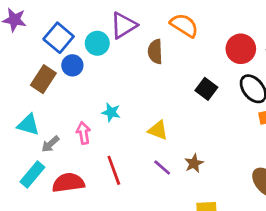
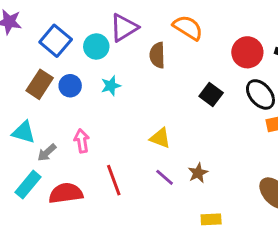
blue circle: (72, 65) -> (70, 86), moved
cyan star: (111, 112) -> (111, 86), moved, turned -30

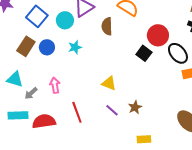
red circle: (247, 52) -> (158, 35), moved
cyan rectangle: (28, 185) -> (18, 115), turned 48

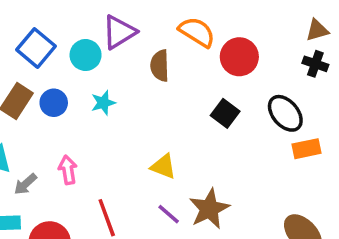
red circle: (158, 35) -> (239, 57), moved
brown star: (135, 107) -> (209, 209), size x1.6

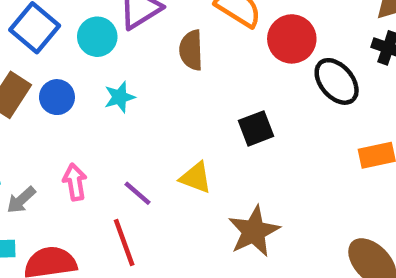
black square: (225, 113) -> (256, 128), moved, turned 32
black ellipse: (285, 113) -> (337, 81), moved
purple line: (169, 214) -> (138, 193), moved

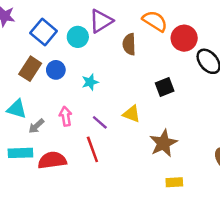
cyan star: (120, 97) -> (90, 82), moved

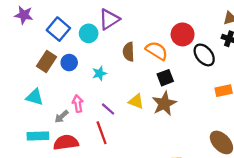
orange semicircle: (155, 21) -> (157, 51), moved
brown semicircle: (129, 44) -> (129, 52), moved
gray arrow: (36, 126) -> (62, 117), moved
brown star: (163, 143) -> (164, 104), moved

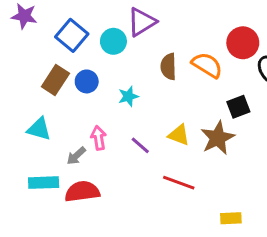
black square: (165, 78) -> (238, 107), moved
red line: (102, 133) -> (179, 183), moved, turned -50

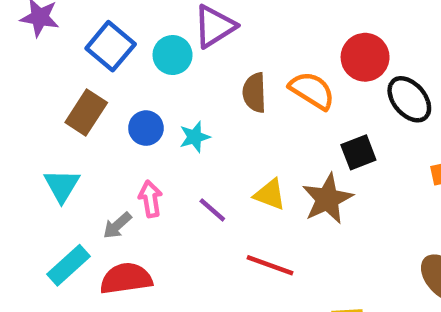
blue circle: (87, 81) -> (146, 128), moved
cyan triangle: (39, 129) -> (62, 186), turned 45
cyan rectangle: (44, 183) -> (69, 265), turned -40

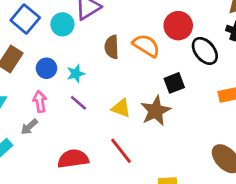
pink arrow: (150, 199) -> (40, 102), moved
purple line: (212, 210) -> (78, 103), moved
red line: (270, 265) -> (121, 151), turned 32
red semicircle: (126, 279) -> (73, 159), moved

